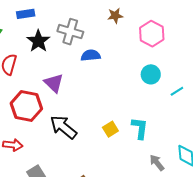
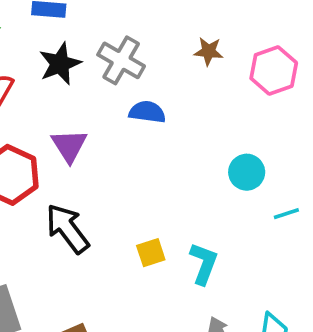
pink hexagon: (152, 34) -> (274, 71), moved

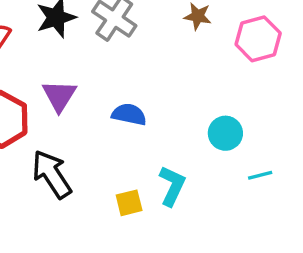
blue semicircle: (147, 112) -> (129, 114), moved
cyan L-shape: (204, 263) -> (172, 186), moved

